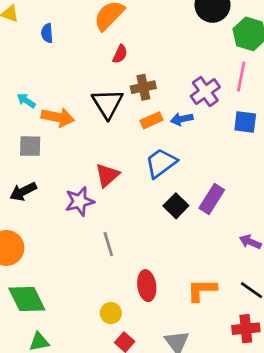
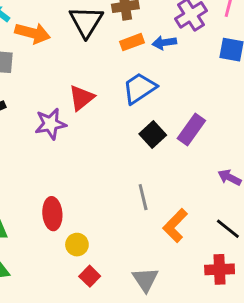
gray line: (108, 244) -> (143, 197), moved
red ellipse: (147, 286) -> (52, 214), moved
orange L-shape: (202, 290) -> (175, 226), turned -48

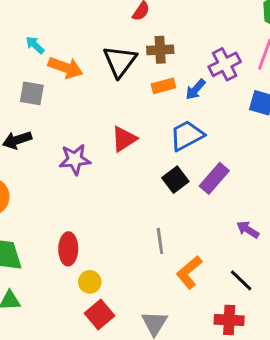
blue arrow: (164, 43) -> (196, 89), turned -45
blue trapezoid: (139, 88) -> (187, 135), moved
red triangle: (82, 98) -> (124, 139), moved
red square: (90, 276) -> (99, 315), size x1.4

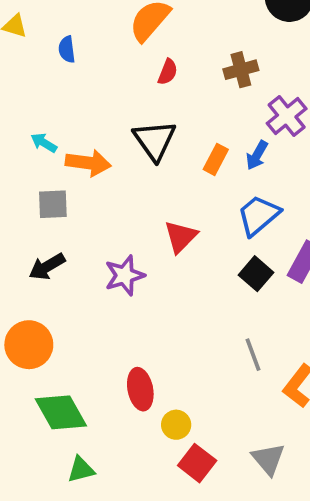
brown cross: (160, 50) -> (241, 70), moved
orange rectangle: (163, 86) -> (216, 159), turned -35

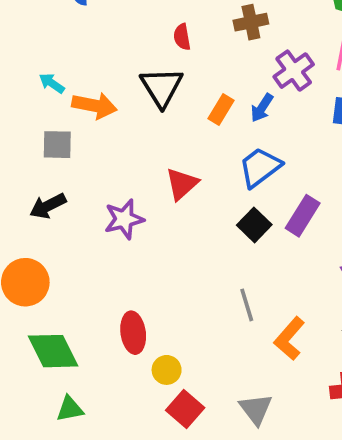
red semicircle: (168, 72) -> (182, 37), moved, turned 145

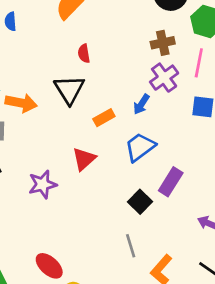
brown cross: (251, 22) -> (163, 43), moved
orange rectangle: (221, 110) -> (104, 118), moved, turned 30
black square: (254, 225) -> (140, 202), moved
red ellipse: (133, 333) -> (49, 266), turned -40

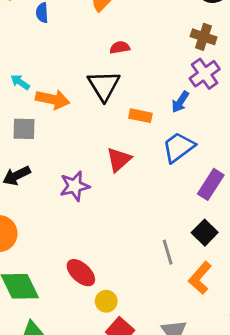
brown cross: (163, 43) -> (204, 37), turned 30
red semicircle: (84, 54) -> (120, 47), turned 90
orange rectangle: (104, 118) -> (140, 116), turned 40
black square: (140, 202) -> (205, 233), moved

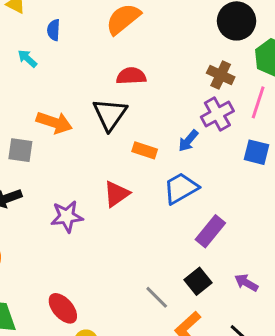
red semicircle: (120, 47) -> (131, 76), size x1.4
cyan arrow: (20, 82) -> (27, 59), moved
gray line: (168, 252) -> (157, 297), turned -35

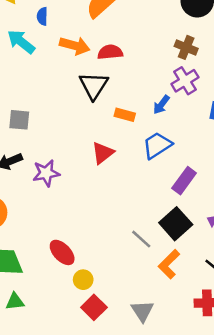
cyan arrow: (27, 59) -> (21, 42), size x1.6
orange arrow: (54, 122) -> (75, 46), moved
purple star: (67, 216) -> (46, 173), moved
black square: (198, 281) -> (176, 224), size x1.4

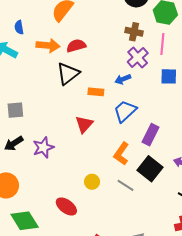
black triangle: (94, 86) -> (68, 74), turned 30
blue arrow: (161, 105) -> (123, 79), turned 42
orange L-shape: (169, 264) -> (121, 154), moved
yellow circle: (83, 280) -> (92, 182), moved

